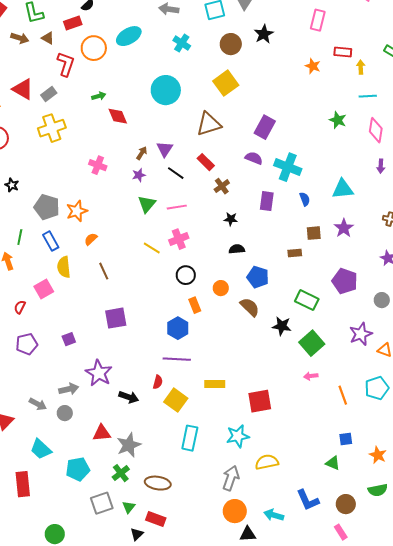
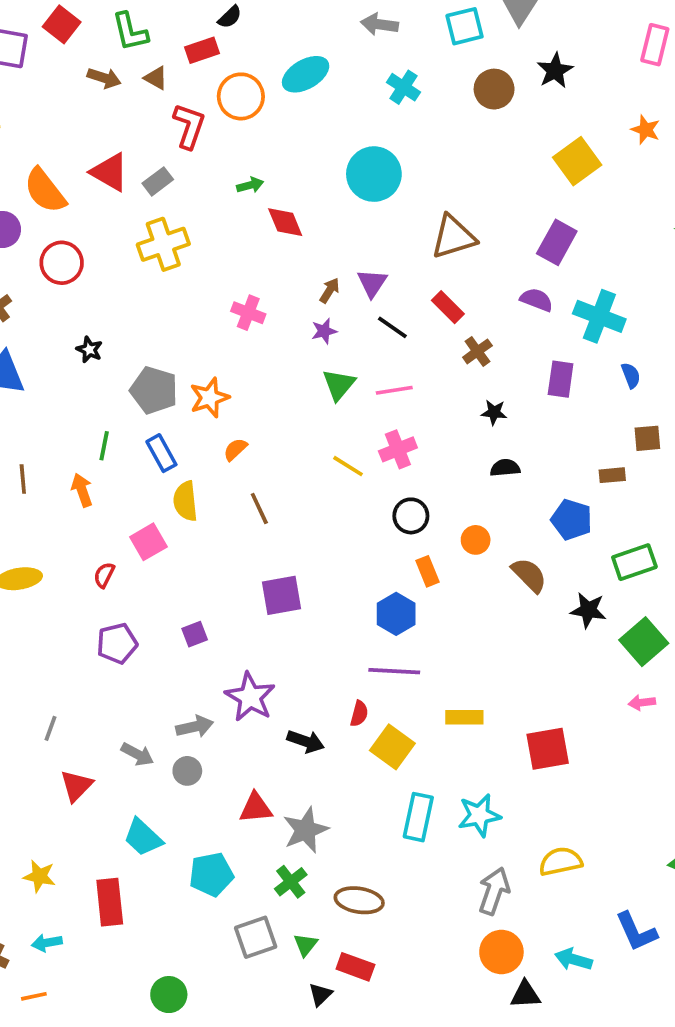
yellow square: (226, 83) -> (577, 161), moved
blue pentagon: (258, 277) -> (572, 520), moved
green rectangle: (307, 300) -> (634, 562), turned -45
cyan star: (238, 436) -> (479, 815), moved

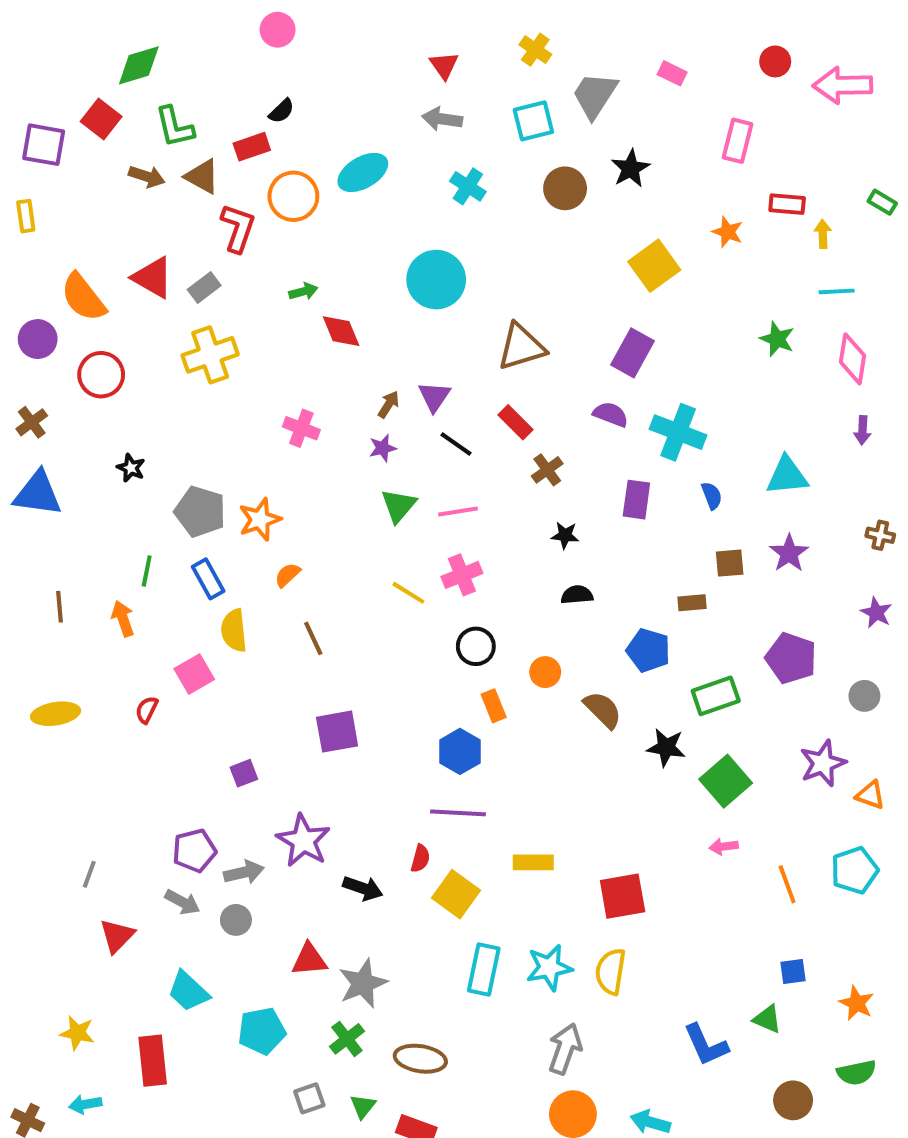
brown triangle: (156, 78) -> (202, 176), size x1.4
purple pentagon: (117, 643) -> (194, 851), moved
yellow semicircle: (561, 861) -> (611, 971), moved, turned -69
blue L-shape: (636, 932) -> (706, 1045), moved
gray square: (256, 937) -> (309, 1098), size x0.7

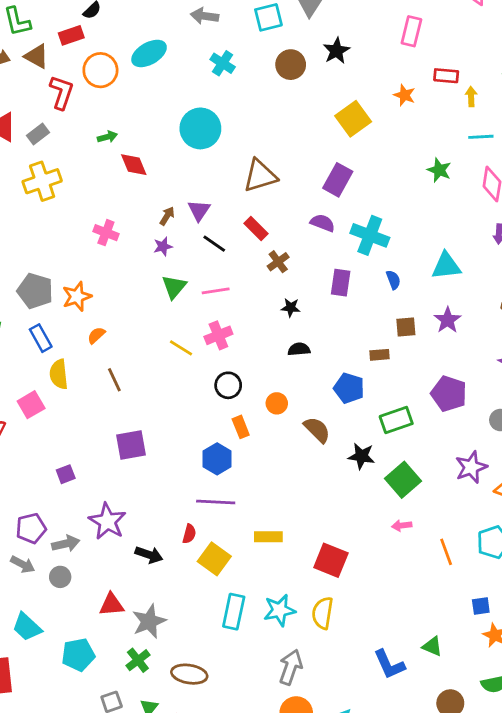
red square: (623, 896) -> (331, 560), turned 32
blue square: (793, 971) -> (481, 606), moved

